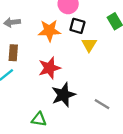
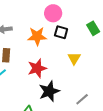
yellow triangle: (89, 45) -> (74, 58), moved
gray line: (102, 104) -> (82, 99), turned -72

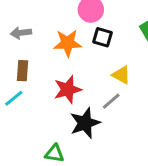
yellow triangle: (74, 58) -> (121, 75), turned -32
gray line: (82, 99) -> (111, 101), moved

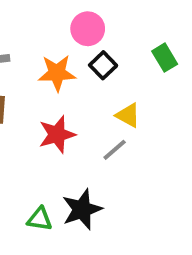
black square: (102, 37) -> (103, 65), turned 30
black star: (85, 123) -> (82, 209), moved

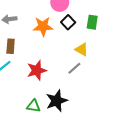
green rectangle: (165, 58) -> (92, 22), moved, turned 40
red star: (57, 134) -> (37, 70), moved

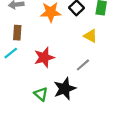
gray line: (74, 68) -> (83, 65), moved
green triangle: (34, 106) -> (41, 94), turned 32

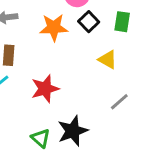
gray line: (83, 65) -> (119, 102), moved

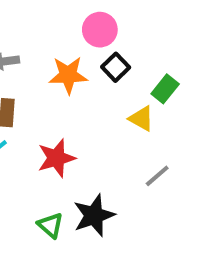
green rectangle: (122, 22) -> (165, 89), moved, turned 30

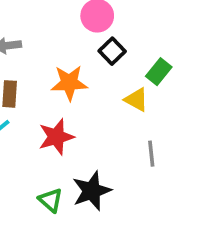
orange star: (68, 75) -> (69, 83), moved
gray line: (157, 176) -> (151, 154), turned -55

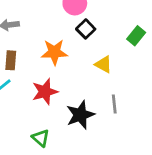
green rectangle: (159, 72) -> (136, 36), moved
black star: (92, 191) -> (80, 115), moved

